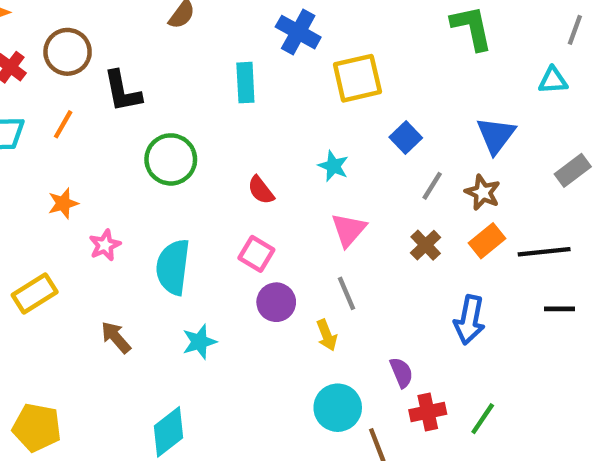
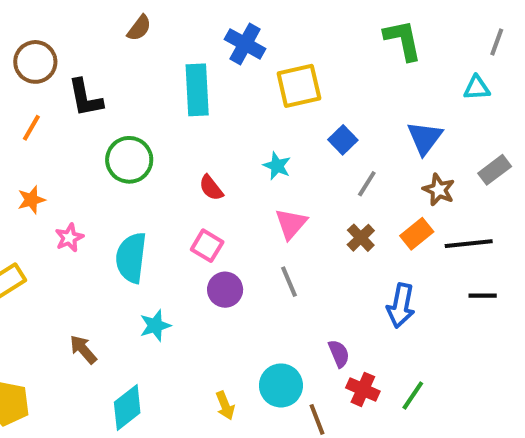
cyan rectangle: (245, 83) -> (197, 90), size x1.4
brown star: (483, 192) -> (439, 190), moved
yellow arrow: (327, 335) -> (225, 405), moved
brown arrow: (116, 337) -> (83, 350), moved
red cross: (428, 412) -> (363, 389), turned 36

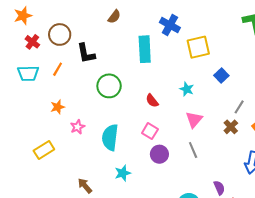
gray line: (367, 184) -> (239, 107), moved

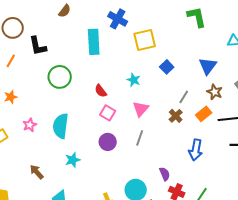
pink star: (78, 127) -> (30, 125), moved
pink square: (150, 131) -> (108, 113), moved
gray line: (193, 150) -> (140, 138), turned 42

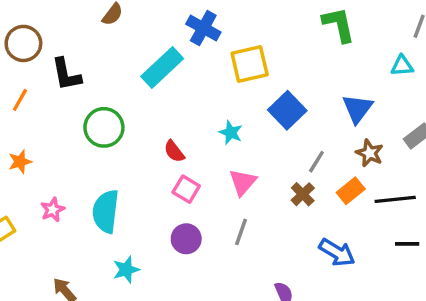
cyan rectangle: (94, 42) -> (162, 67), turned 50
blue square: (167, 67) -> (287, 110), size x1.5
blue arrow: (196, 150) -> (337, 252), turned -70

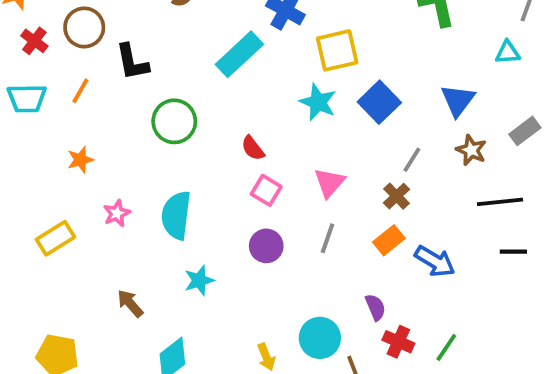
cyan star: (231, 133) -> (318, 102), moved, size x1.4
orange rectangle: (351, 191) -> (389, 240), moved

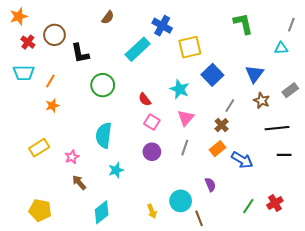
orange line: (80, 91) -> (50, 81), moved
cyan star: (318, 102) -> (180, 89), moved
pink star: (117, 213) -> (72, 157), moved
red cross: (398, 342) -> (275, 203), moved, turned 35

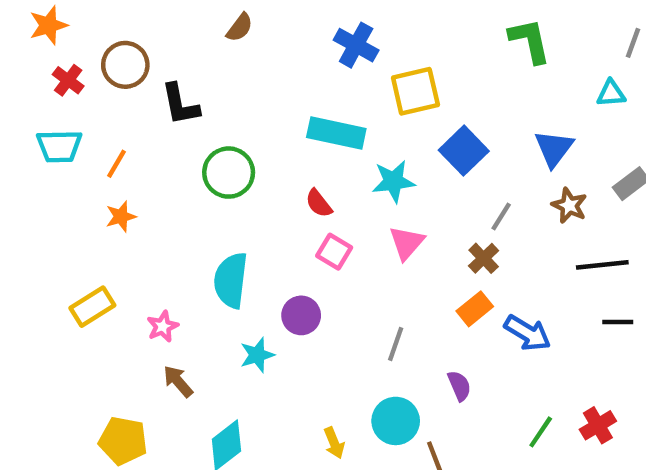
cyan rectangle: (138, 49) -> (336, 133), moved, turned 55
cyan star: (180, 89) -> (393, 181), turned -30
gray line: (185, 148) -> (396, 344), moved
purple circle: (152, 152) -> (301, 315), moved
yellow pentagon: (40, 210) -> (123, 441), moved

